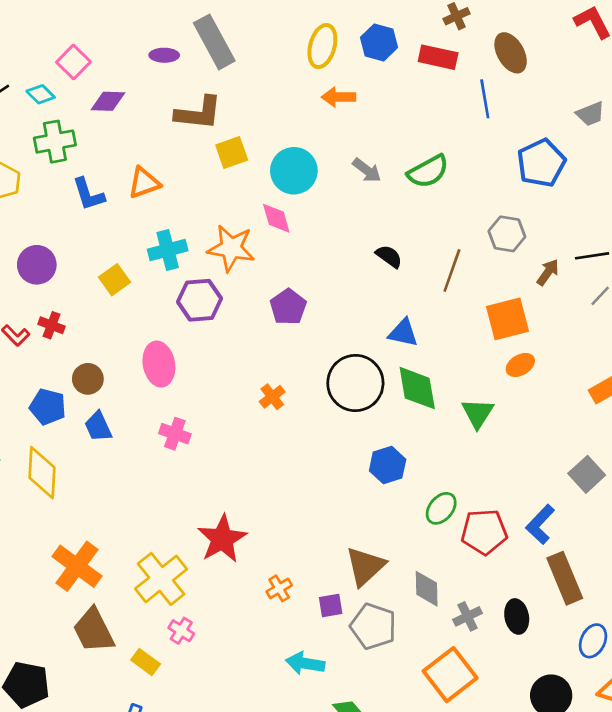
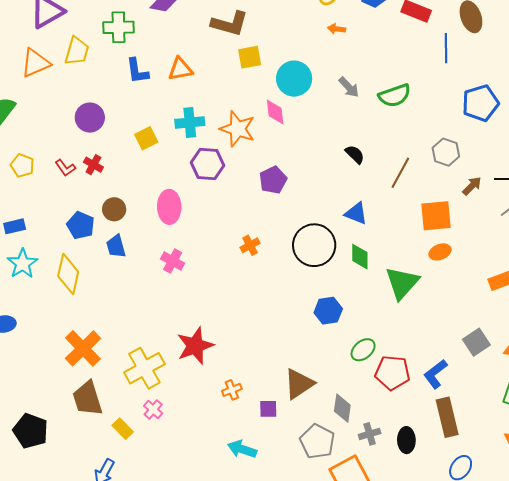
orange arrow: (338, 97) -> (337, 29), size x0.7
green diamond: (417, 388) -> (360, 257), size x0.7
green triangle: (478, 413) -> (402, 283), size x1.4
gray pentagon: (373, 626) -> (317, 441), moved

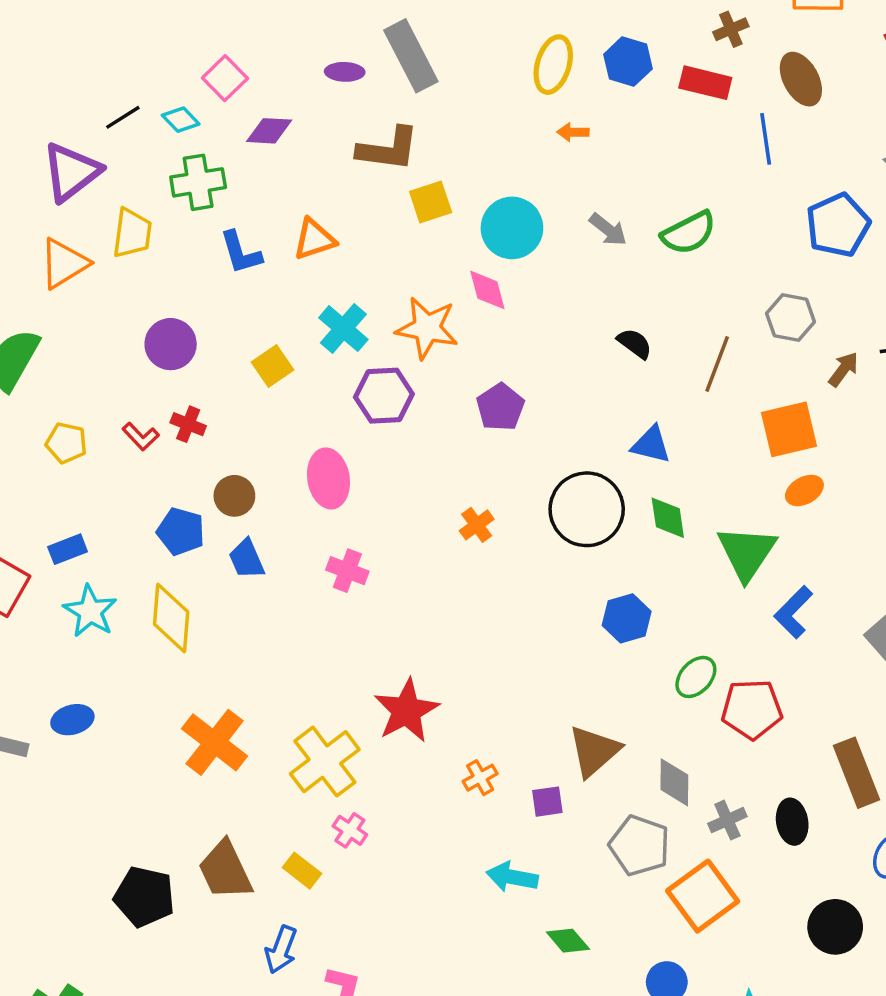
cyan cross: (190, 122) -> (343, 329), turned -36
blue L-shape: (435, 374) -> (793, 612), moved
brown trapezoid: (87, 399) -> (225, 870), moved

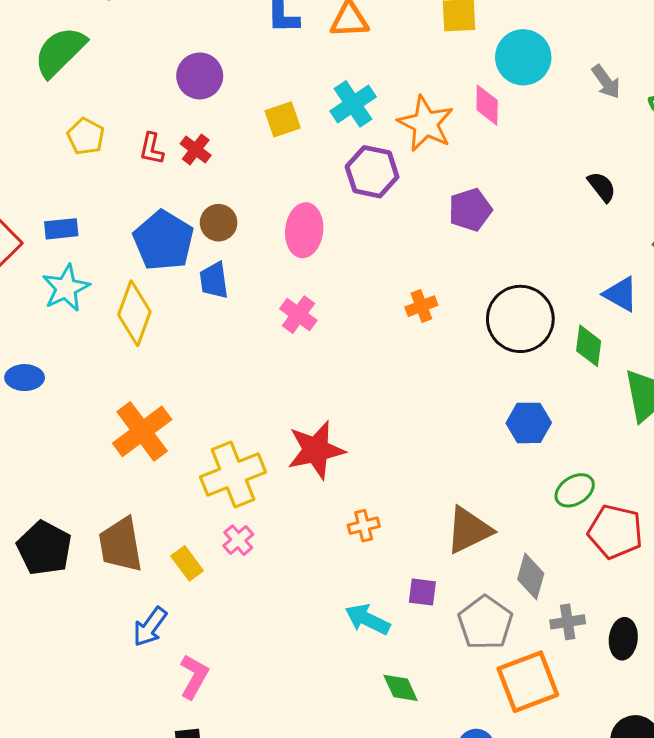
red L-shape: (141, 436) -> (152, 149), turned 40
blue triangle: (651, 445) -> (621, 294), moved
blue pentagon: (181, 531) -> (164, 241), size x1.4
purple square: (547, 802) -> (422, 592), moved

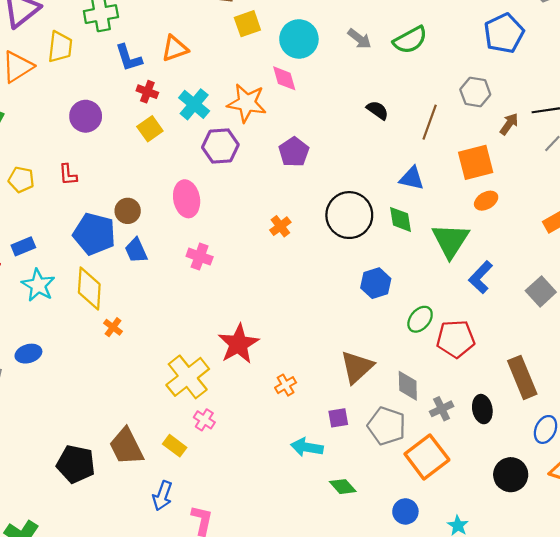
red cross: (196, 149) -> (147, 92), moved
orange cross: (142, 431) -> (113, 327), moved, size x0.5

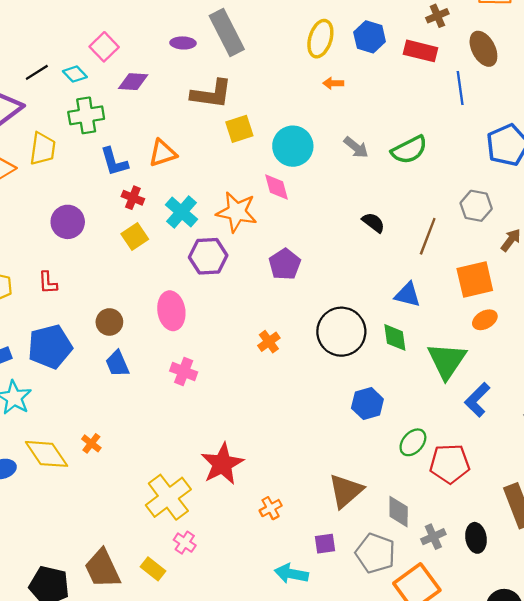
blue pentagon: (94, 234) -> (50, 347), moved, turned -30
yellow diamond: (89, 288) -> (47, 454), moved, turned -39

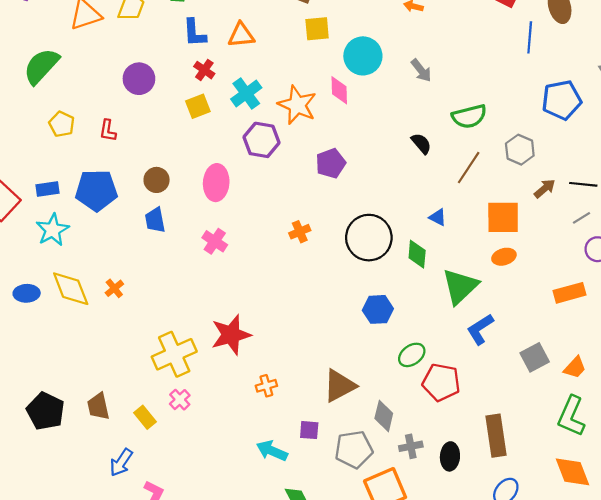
green semicircle: (409, 150) -> (469, 116), moved
blue triangle: (407, 295) -> (438, 217), size x0.7
gray pentagon: (375, 553) -> (354, 449), turned 30
brown trapezoid: (102, 569) -> (98, 406), size x0.7

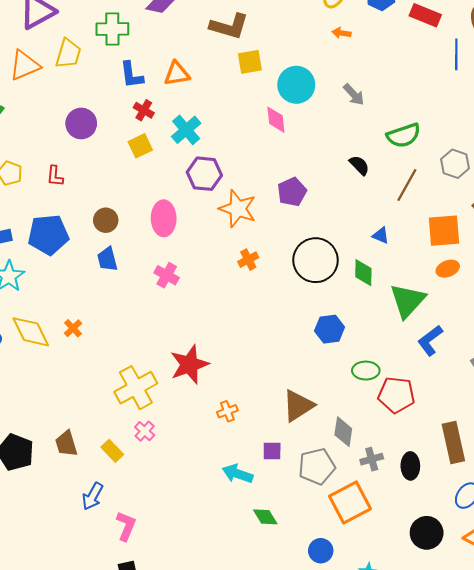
orange star: (297, 105) -> (238, 209), moved
purple pentagon: (331, 163) -> (292, 192), moved
green ellipse: (412, 355) -> (366, 371), turned 40

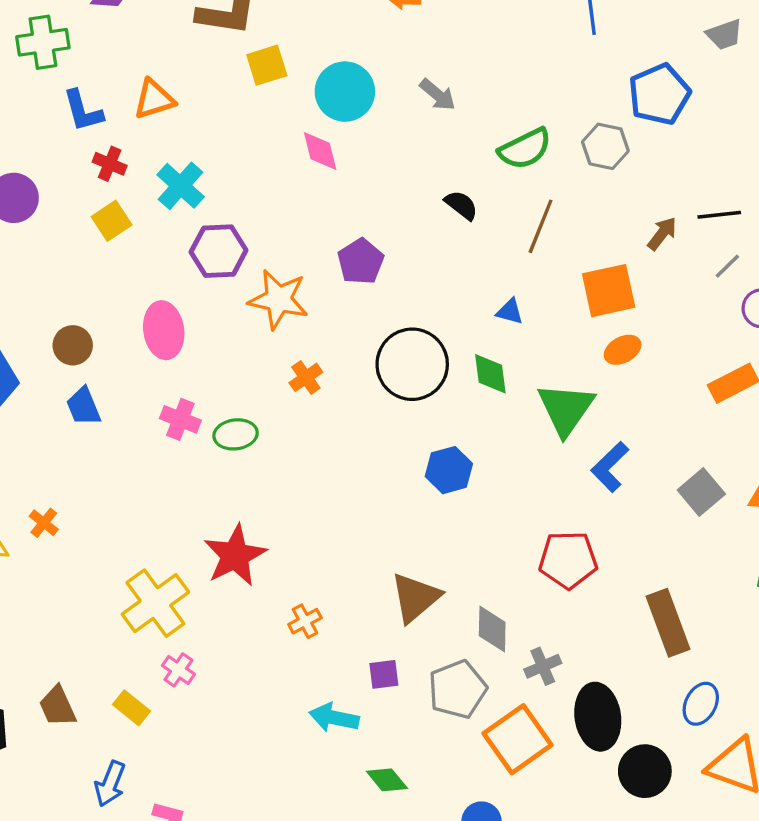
gray hexagon: (455, 164) -> (605, 146), moved
green ellipse: (366, 371) -> (236, 434), moved
black ellipse: (410, 466) -> (598, 717), moved, size x1.5

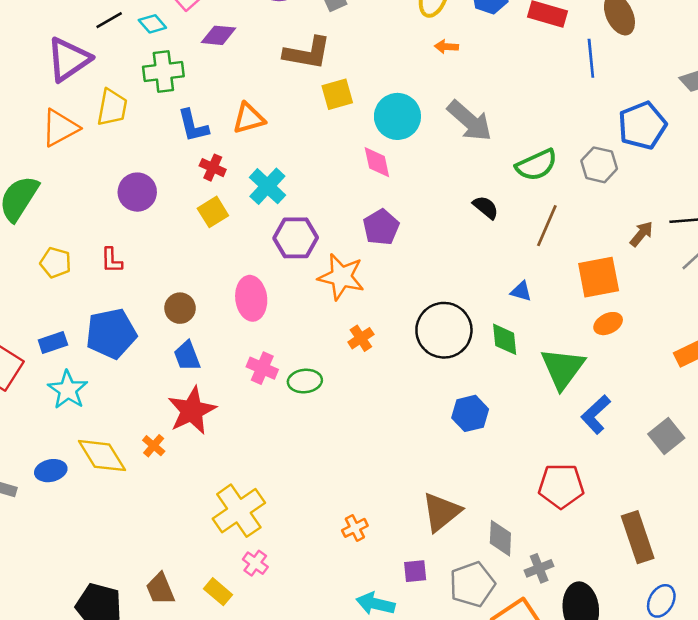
gray arrow: (438, 95) -> (470, 121), size x1.6
purple pentagon: (361, 261) -> (381, 227), moved
red star: (235, 555) -> (192, 411), moved

